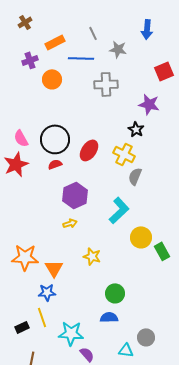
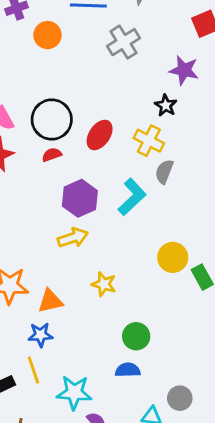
gray cross: (106, 84) -> (123, 42), turned -30
cyan L-shape: (119, 210) -> (132, 197), moved
yellow arrow: (70, 223) -> (73, 238), size x1.5
orange triangle: (54, 268) -> (50, 301), turned 48

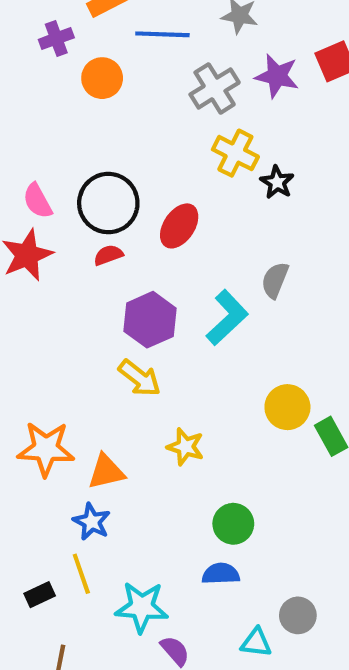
purple star: (184, 70) -> (277, 76), moved
yellow cross: (149, 141) -> (235, 153), moved
yellow arrow: (73, 238) -> (140, 378), turned 56
blue star: (40, 335) -> (92, 522), turned 30

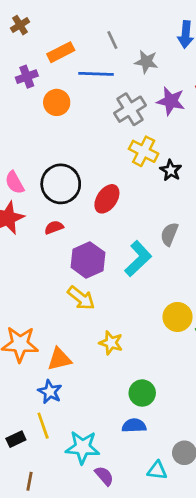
red semicircle: (108, 255) -> (54, 227), moved

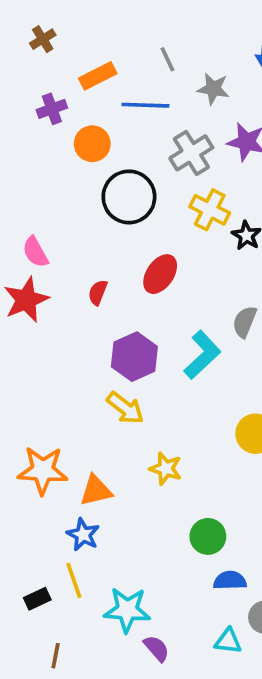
black circle: (61, 184) -> (129, 197), moved
red semicircle: (54, 227) -> (98, 292), moved, turned -48
blue semicircle: (134, 426) -> (230, 580), moved

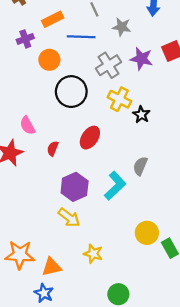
pink semicircle: (35, 252) -> (27, 126), moved

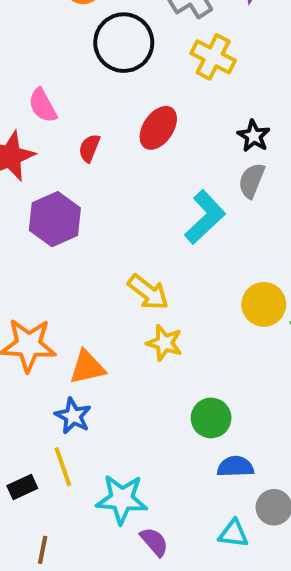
black star: (141, 115) -> (254, 136), moved
purple hexagon: (75, 187) -> (55, 219), moved
yellow arrow: (69, 218) -> (148, 292), moved

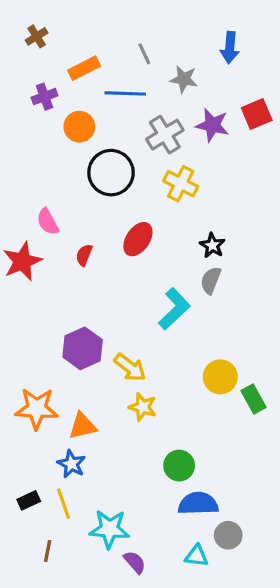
purple hexagon: (55, 219) -> (83, 348), moved
blue semicircle: (235, 467) -> (198, 504), size x1.4
black rectangle: (22, 487) -> (29, 500), moved
brown line: (43, 550) -> (48, 551), moved

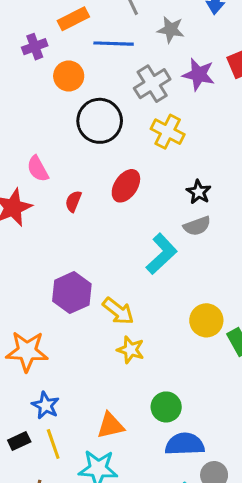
gray semicircle: (211, 280) -> (197, 226), turned -132
orange triangle: (83, 426) -> (110, 426), moved
blue star: (71, 464) -> (45, 405), moved

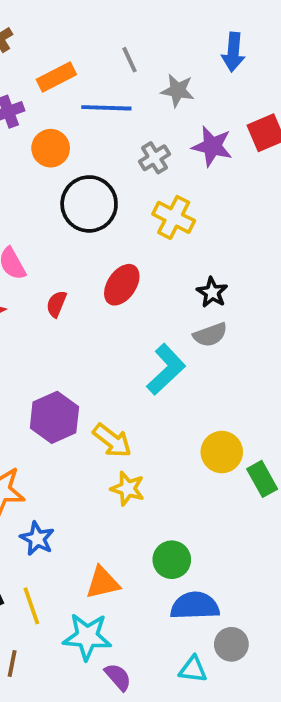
gray cross: (152, 84) -> (154, 158), size x0.7
blue star: (45, 405) -> (37, 539), moved

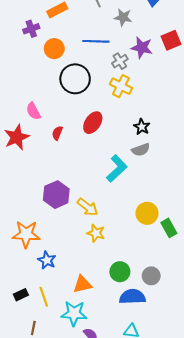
blue line: (106, 108) -> (96, 41), moved
gray cross: (154, 158) -> (120, 61), moved
gray circle: (231, 644) -> (151, 276), moved

